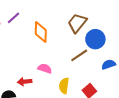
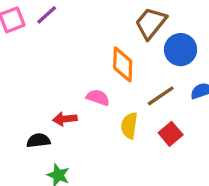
orange diamond: (41, 32) -> (123, 64), moved
brown line: (79, 55) -> (161, 96), moved

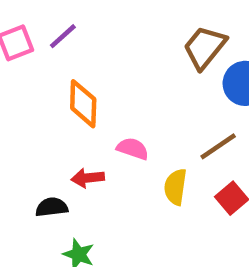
orange diamond: (123, 64) -> (83, 104), moved

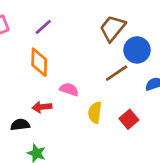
purple line: (63, 36) -> (43, 27), moved
brown line: (218, 146) -> (117, 73), moved

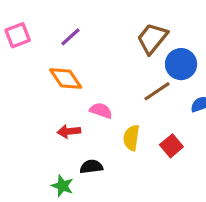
orange diamond: (39, 62) -> (66, 78), turned -36
black semicircle: (20, 125) -> (91, 167), moved

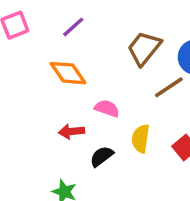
brown trapezoid: (152, 38) -> (144, 48), moved
black semicircle: (91, 167) -> (102, 156), moved, turned -30

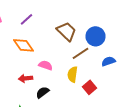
brown trapezoid: (144, 48) -> (66, 31), turned 95
yellow semicircle: (141, 139) -> (72, 74), moved

